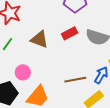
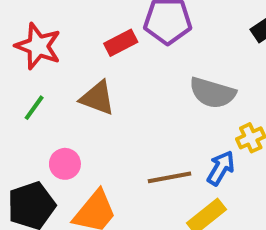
red rectangle: (70, 33) -> (121, 43), moved

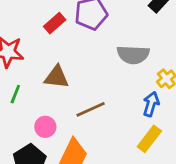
red rectangle: (121, 43) -> (55, 23), moved
brown line: (169, 177) -> (91, 109), moved

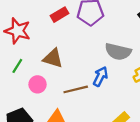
blue arrow: (151, 104) -> (100, 76), moved
pink circle: (45, 127) -> (38, 84), moved

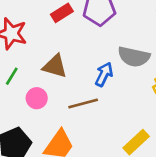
blue arrow: (100, 76) -> (104, 74), moved

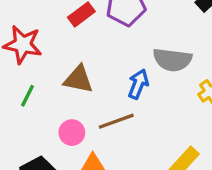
pink circle: (37, 98) -> (72, 133), moved

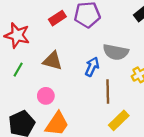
brown line: (116, 121) -> (108, 91), moved, turned -75

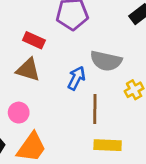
red rectangle: (57, 18) -> (34, 40), moved, turned 56
yellow rectangle: (119, 120) -> (108, 145), turned 45

